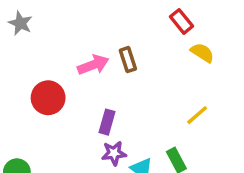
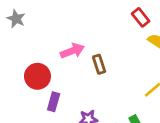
brown rectangle: (128, 60) -> (99, 64), moved
purple rectangle: (107, 122) -> (54, 102), moved

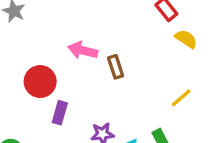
pink arrow: (72, 51) -> (83, 50), turned -145

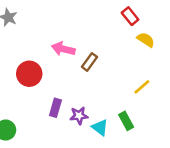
brown rectangle: (116, 67) -> (89, 62), turned 54
purple rectangle: (60, 113) -> (55, 108), moved

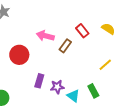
red rectangle: (130, 16) -> (82, 31), moved

